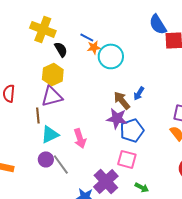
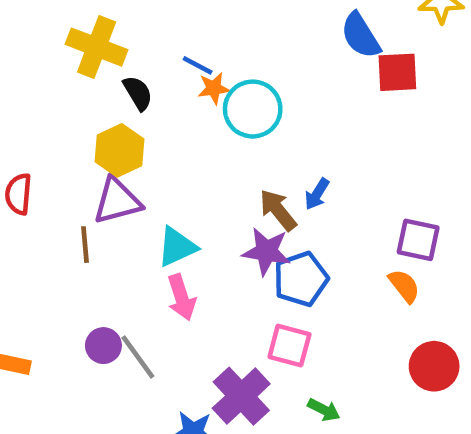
cyan triangle: (50, 134) -> (177, 247), moved

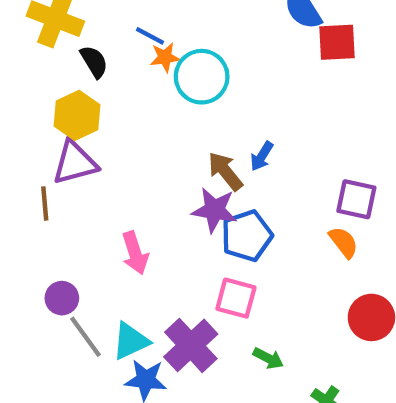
cyan triangle: (177, 247) -> (131, 341), moved
gray line: (138, 357) -> (86, 337), moved

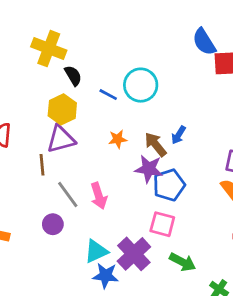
blue line: (150, 36) -> (108, 95), moved
orange star: (165, 57) -> (118, 139), moved
gray line: (86, 337) -> (68, 194), moved
green arrow: (268, 358) -> (183, 262), size x1.4

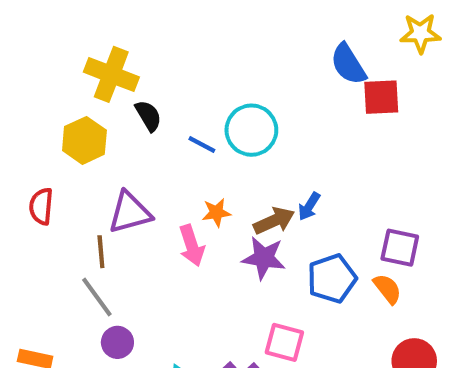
yellow hexagon: (62, 109) -> (84, 140), moved
brown arrow: (156, 145) -> (274, 221), turned 105
blue pentagon: (169, 185) -> (332, 278), moved
gray line: (68, 194) -> (97, 297), moved
pink arrow: (99, 196) -> (192, 246), moved

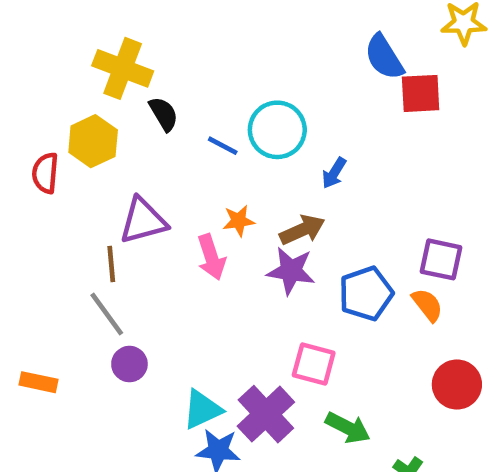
red semicircle: (41, 206) -> (45, 173), moved
blue arrow: (309, 206) -> (334, 173), moved

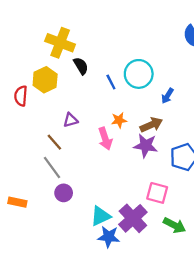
blue line: (223, 146) -> (111, 82), turned 35
purple triangle: (143, 221) -> (71, 120), size x0.6
brown line: (111, 264) -> (54, 142), turned -36

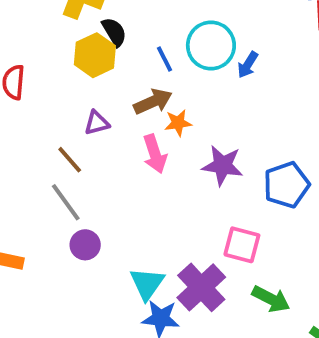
yellow hexagon: (45, 80) -> (95, 55), moved
blue arrow: (168, 96) -> (248, 65), moved
brown arrow: (151, 125) -> (153, 102), moved
cyan triangle: (101, 216) -> (147, 284), turned -30

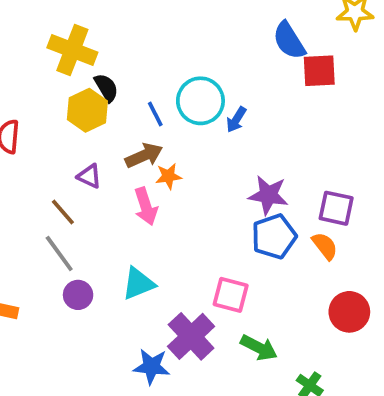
purple triangle: (97, 123) -> (89, 176), turned 40
purple star: (223, 165) -> (268, 195), moved
cyan triangle: (147, 284) -> (138, 284), moved, turned 33

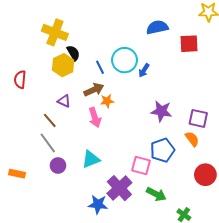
blue semicircle: (289, 41) -> (157, 27), moved, turned 110
blue pentagon: (274, 236) -> (162, 150), moved

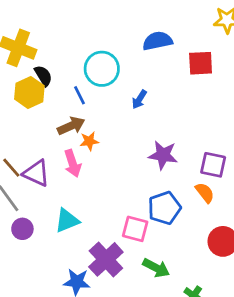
cyan circle: (125, 60) -> (102, 69), moved
purple triangle: (64, 101) -> (36, 173), moved, size x1.5

